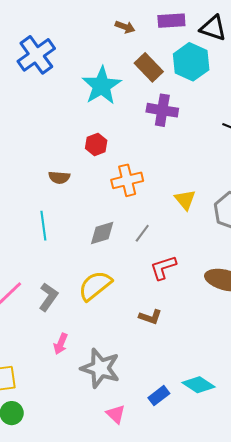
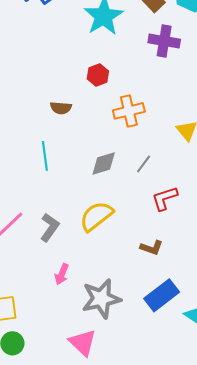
gray star: (100, 368) -> (101, 299), turned -30
blue rectangle: (159, 396) -> (162, 295), moved, size x1.6
pink triangle: (116, 414) -> (83, 343), moved, size x1.4

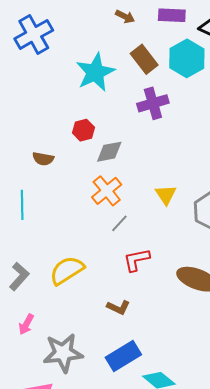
purple cross: (164, 41) -> (153, 103), turned -32
orange cross: (129, 111) -> (107, 191), moved, turned -32
gray diamond: (104, 164) -> (109, 152), moved

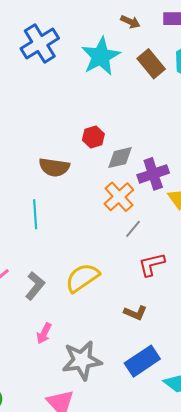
cyan star: (95, 72) -> (101, 56), moved
purple cross: (153, 103) -> (153, 174), moved
brown semicircle: (43, 159) -> (54, 167), size x1.4

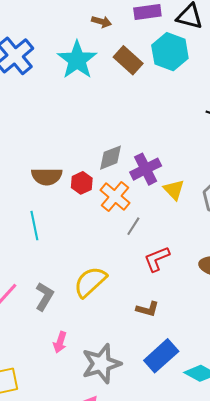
red hexagon: (93, 137) -> (82, 183), moved

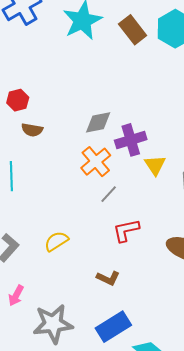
brown semicircle: (47, 176) -> (32, 130), size x0.7
red hexagon: (82, 183) -> (18, 100), moved
yellow semicircle: (90, 282) -> (56, 241), size x0.7

